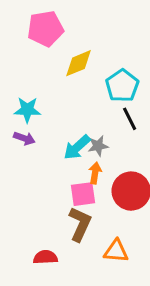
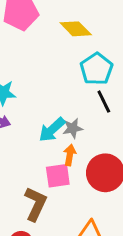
yellow diamond: (78, 63) -> (76, 29), moved, turned 68
brown L-shape: (80, 224) -> (36, 204), moved

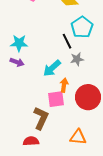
black line: (104, 102) -> (67, 41), moved
gray star: (73, 128) -> (77, 59), moved

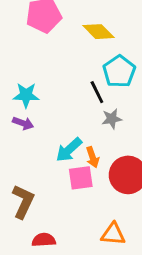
cyan arrow: (52, 68) -> (69, 150), moved
orange arrow: (64, 85) -> (93, 157), turned 152
brown L-shape: (41, 118) -> (23, 202), moved

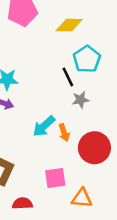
yellow diamond: (98, 32) -> (69, 25), turned -44
pink square: (81, 178) -> (55, 178), moved

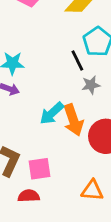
orange arrow: (64, 133) -> (73, 120), size x1.6
pink square: (55, 178) -> (39, 169), moved

